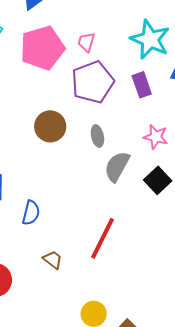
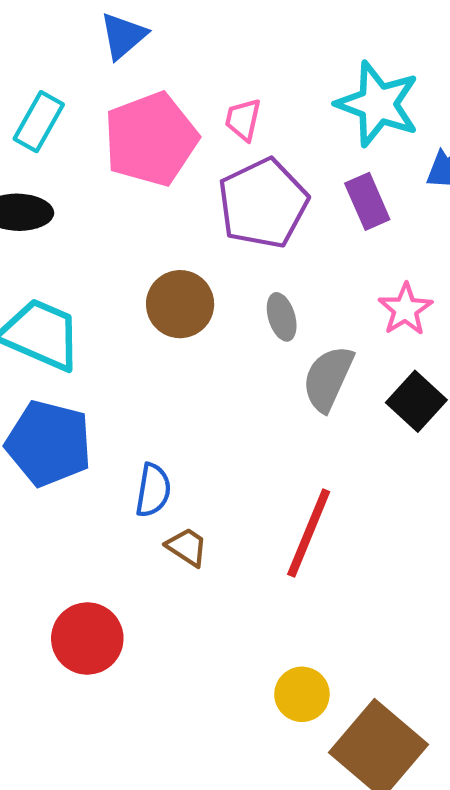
pink star: (156, 137) -> (405, 309), turned 30
brown trapezoid: (53, 260) -> (187, 547), moved

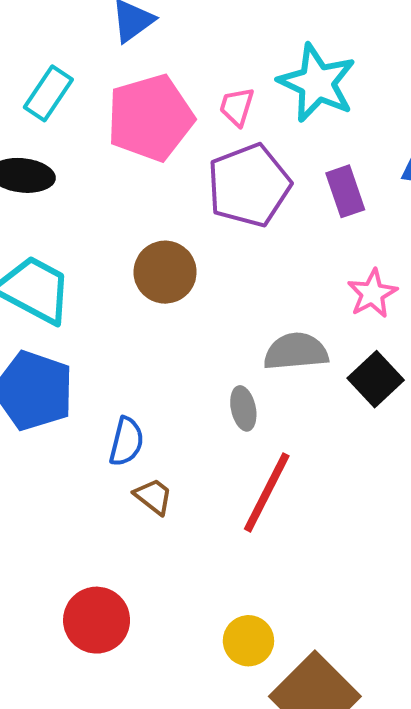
cyan star: (378, 104) -> (317, 83), moved
gray ellipse: (282, 317) -> (243, 408), moved
gray semicircle: (328, 378) -> (296, 352), turned 56
red circle: (87, 639) -> (97, 620), moved

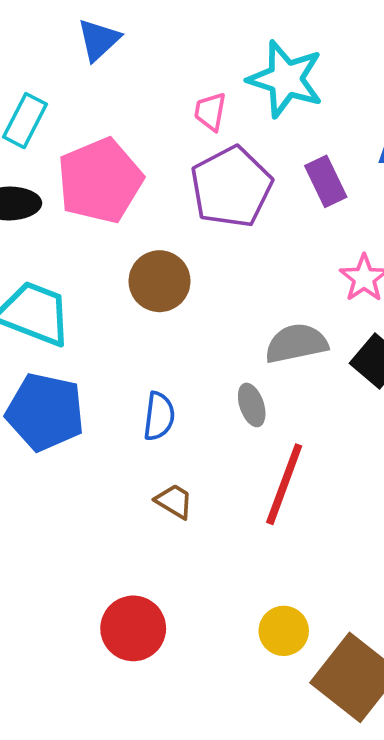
pink pentagon: (150, 118) -> (100, 181), moved
blue semicircle: (126, 442) -> (159, 416), moved

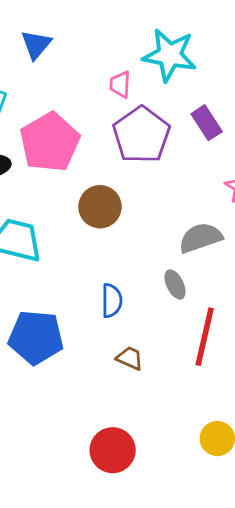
blue pentagon: (45, 412) -> (36, 337), moved

